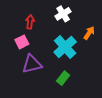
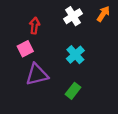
orange arrow: (89, 33) -> (103, 14), moved
cyan cross: (65, 47) -> (75, 55), size x0.7

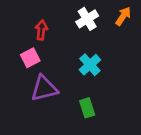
green rectangle: (73, 91) -> (87, 108), turned -56

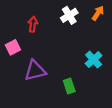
pink square: (30, 58) -> (13, 47), moved
cyan cross: (90, 65) -> (94, 60), moved

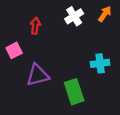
cyan cross: (94, 60) -> (100, 63), turned 35
green rectangle: (69, 86) -> (74, 92), size x1.5

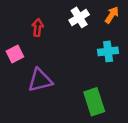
cyan cross: (100, 63) -> (108, 51), moved
green rectangle: (74, 92) -> (94, 102), moved

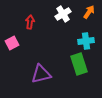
purple triangle: (40, 80) -> (41, 74), moved
green rectangle: (94, 102) -> (79, 64), moved

